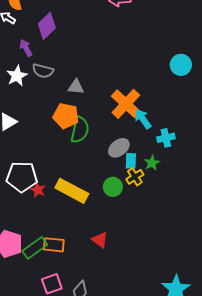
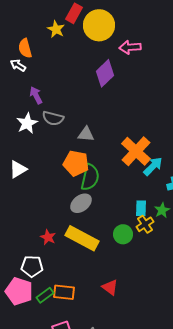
purple diamond: (47, 26) -> (105, 73), moved
cyan arrow: (143, 119) -> (153, 166), turned 80
gray ellipse: (119, 148) -> (81, 203), moved
white pentagon: (22, 177) -> (32, 266), moved, size x0.7
green rectangle: (35, 248) -> (45, 295), size x0.7

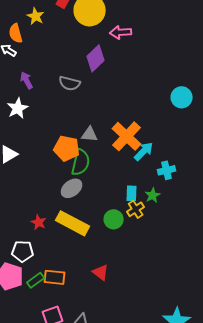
yellow star: (56, 29) -> (36, 16), moved
gray semicircle: (53, 118) -> (70, 83), moved
gray triangle: (86, 134) -> (90, 134), moved

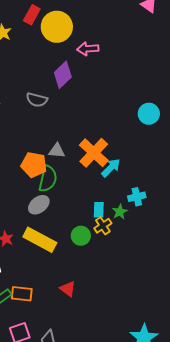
cyan cross: (167, 170) -> (137, 197), moved

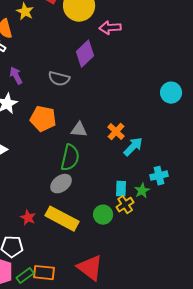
orange cross: (94, 153) -> (116, 132), size x0.6
orange pentagon: (34, 165) -> (43, 119), moved
red triangle: (68, 289) -> (90, 268), size x1.6

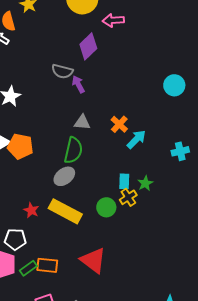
purple arrow: (16, 76) -> (78, 84), moved
orange pentagon: (43, 119) -> (20, 146), moved
cyan cross: (159, 176) -> (180, 151), moved

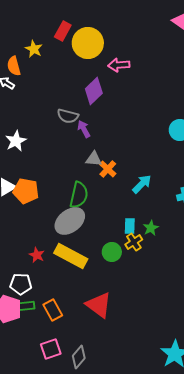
gray triangle: (82, 122) -> (94, 159), moved
orange cross: (119, 124) -> (108, 169), moved
gray ellipse: (64, 176) -> (70, 221), size x1.4
orange rectangle: (47, 265) -> (53, 310), turned 55
green rectangle: (28, 268) -> (26, 306), moved, turned 30

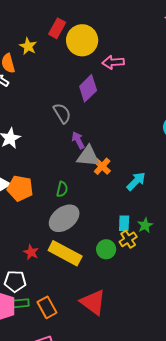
gray semicircle: (68, 116) -> (62, 113), turned -135
purple arrow: (84, 129) -> (78, 140), moved
gray triangle: (94, 159) -> (88, 156), size x1.4
green semicircle: (79, 195) -> (62, 189), moved, size x0.6

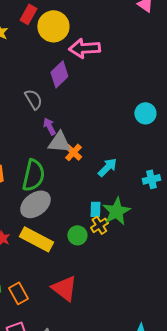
pink arrow: (113, 62) -> (84, 48), size x1.4
green semicircle: (62, 189) -> (33, 175), size x2.0
green star: (145, 225) -> (116, 211), size x1.8

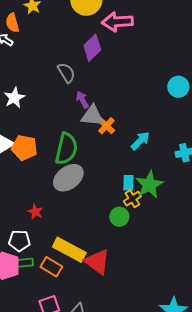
green circle: (77, 235) -> (119, 217), moved
yellow rectangle: (36, 239) -> (69, 250), moved
orange rectangle: (18, 293) -> (51, 267), turned -30

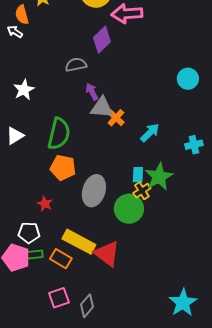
gray semicircle: (66, 73) -> (76, 65), turned -70
orange pentagon: (24, 148) -> (63, 168), moved
green semicircle: (66, 149) -> (59, 134), moved
gray ellipse: (68, 178) -> (94, 191), moved, turned -36
green circle: (119, 217) -> (129, 209), size x1.5

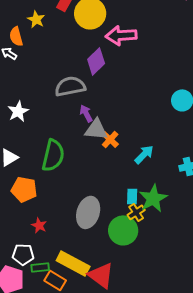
gray semicircle: (76, 65) -> (70, 86), size x1.4
orange pentagon: (63, 168) -> (24, 189), moved
green rectangle: (34, 255) -> (40, 267), moved

